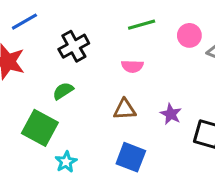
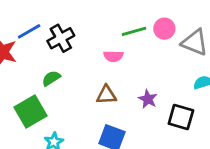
blue line: (24, 22) -> (29, 31), moved
green line: (142, 25) -> (134, 31), moved
green square: (40, 128) -> (30, 111), turned 32

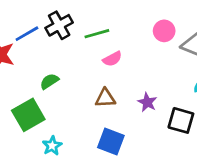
green line: (134, 31) -> (97, 34), moved
black cross: (61, 38) -> (59, 25), moved
pink semicircle: (113, 56) -> (112, 59), turned -30

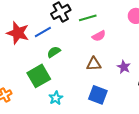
blue line: (27, 34) -> (43, 32), moved

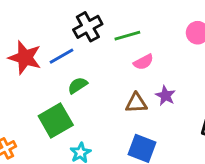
purple star: (124, 67) -> (165, 96), moved

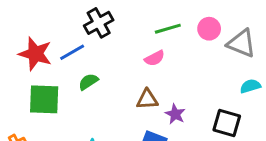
green line: (127, 36) -> (168, 29), moved
purple star: (165, 96) -> (175, 114), moved
green square: (56, 121) -> (44, 99), moved, turned 32

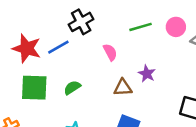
pink semicircle: (155, 58) -> (110, 52), moved, turned -90
green semicircle: (88, 82) -> (72, 88), moved
purple star: (175, 114) -> (147, 74), moved

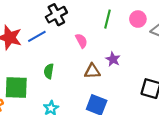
green line: (140, 27) -> (107, 19), turned -60
green square: (34, 88) -> (16, 87), moved
green semicircle: (72, 88) -> (49, 71), turned -48

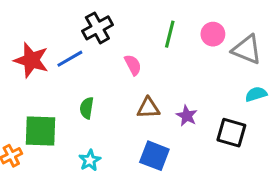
purple star: (113, 59) -> (187, 116), moved

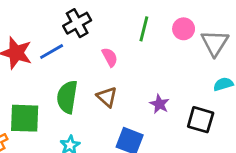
gray triangle: (247, 49) -> (215, 43), turned 40
green semicircle: (87, 108) -> (67, 97), size x1.6
brown triangle: (148, 108) -> (107, 97), moved, turned 45

